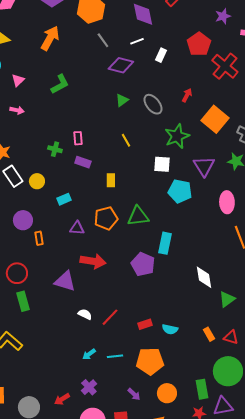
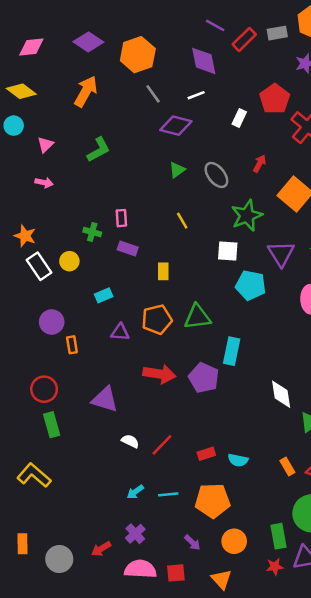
white rectangle: (161, 55) -> (239, 118), moved
yellow circle: (37, 181) -> (69, 261), moved
red arrow: (93, 261) -> (159, 374), moved

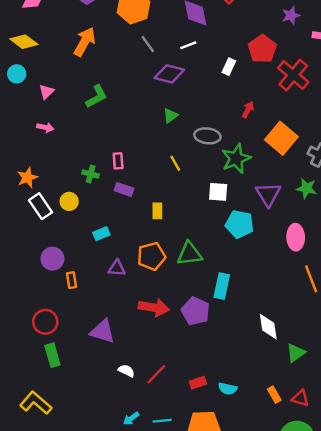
gray ellipse: (216, 175) -> (207, 136), moved, turned -45
orange star: (25, 236) -> (27, 178), turned 30

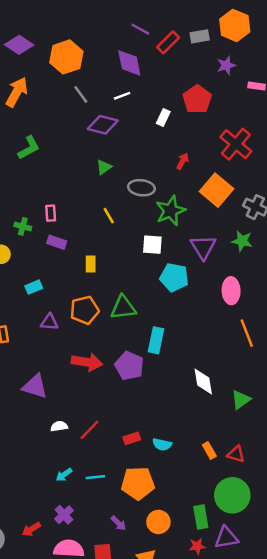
red cross: (293, 75) -> (236, 144), moved
green triangle: (296, 353) -> (241, 400), moved
white semicircle: (126, 371) -> (59, 426), turned -35

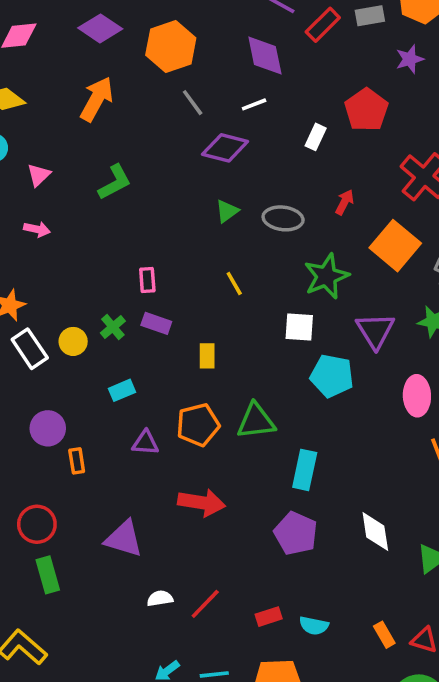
gray ellipse: (141, 188) -> (283, 218), moved
green cross: (23, 226) -> (113, 327), moved, turned 35
purple pentagon: (129, 366) -> (296, 533), moved

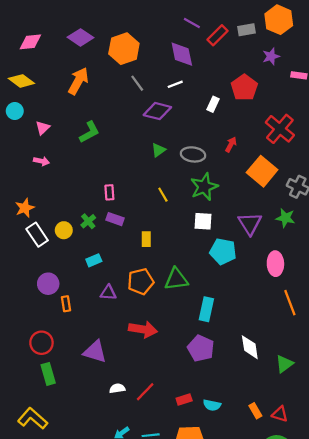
green star: (326, 276) -> (204, 187), moved

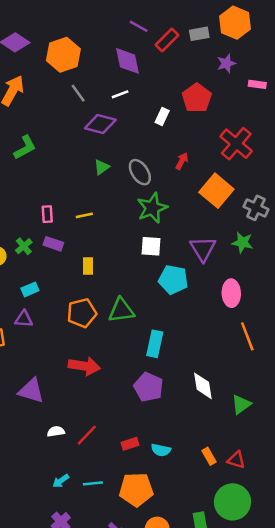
gray ellipse: (193, 154) -> (140, 172), turned 50
yellow line: (163, 195) -> (84, 215), moved, turned -72
purple triangle: (108, 293) -> (24, 319), moved

